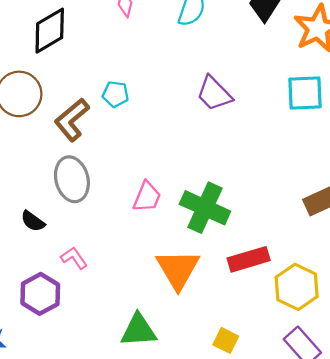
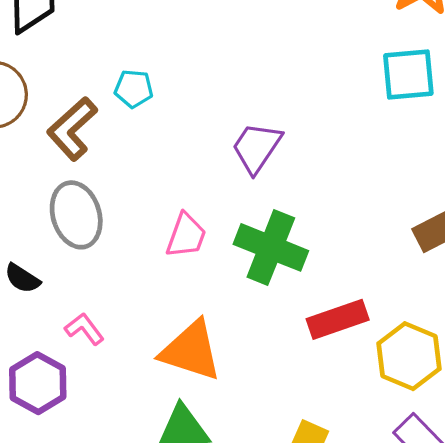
purple trapezoid: (214, 93) -> (257, 148), moved, turned 81
orange triangle: (178, 269) -> (191, 351), moved, turned -39

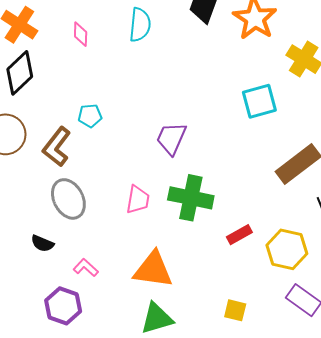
cyan square: (408, 75) -> (259, 101), moved
red rectangle: (338, 319) -> (239, 235), size x0.7

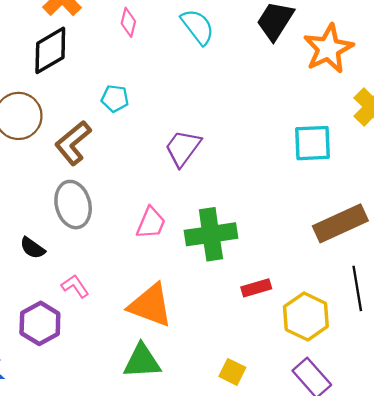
cyan semicircle: (140, 25) -> (198, 27), turned -56
cyan pentagon: (90, 116) -> (115, 98), moved
purple trapezoid: (171, 138) -> (183, 148), moved
green cross: (191, 198) -> (211, 234), turned -33

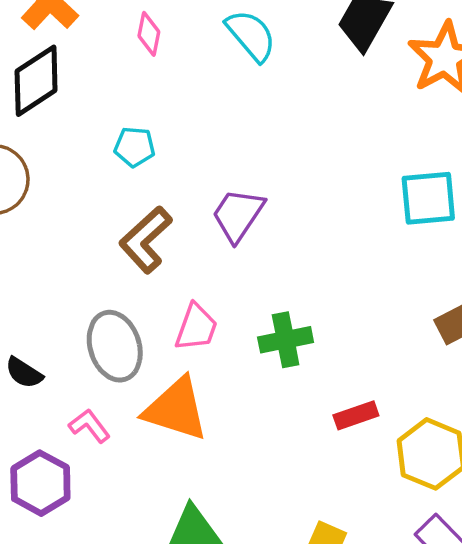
brown L-shape: (73, 143) -> (146, 240), moved
gray ellipse: (73, 205) -> (115, 346), moved
green cross: (211, 234) -> (286, 340), size x0.7
orange triangle: (150, 305) -> (176, 409), moved

